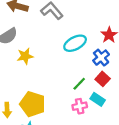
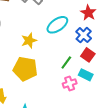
yellow star: (25, 56) -> (29, 41), moved
yellow pentagon: (33, 104) -> (25, 69), moved

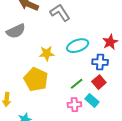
blue cross: (84, 35) -> (100, 62), turned 35

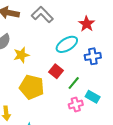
red star: (110, 42) -> (87, 24), moved
yellow star: (47, 53) -> (21, 55), moved
red square: (99, 82) -> (56, 71), moved

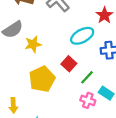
yellow pentagon: (32, 87) -> (42, 79), turned 30
pink cross: (76, 105) -> (88, 100), turned 32

